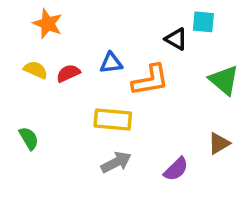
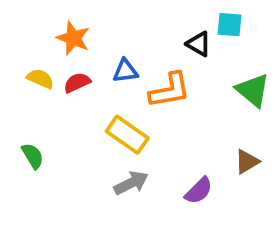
orange star: (48, 24) -> (73, 38), moved
yellow rectangle: (113, 119) -> (127, 135), turned 30

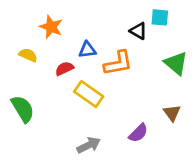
red semicircle: (77, 83) -> (64, 69), moved
green semicircle: (33, 156) -> (23, 109), size x1.5
brown triangle: (247, 162) -> (172, 113), turned -36
gray arrow: (131, 183) -> (89, 145), moved

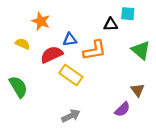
black triangle: (138, 31) -> (111, 24), turned -32
red semicircle: (64, 69) -> (52, 55), size x1.5
purple semicircle: (138, 133) -> (122, 109), moved

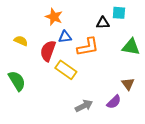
orange star: (41, 21) -> (54, 17), moved
green triangle: (141, 50) -> (131, 47), turned -30
red semicircle: (52, 55) -> (48, 51), turned -45
gray arrow: (71, 116) -> (84, 106), moved

